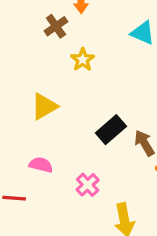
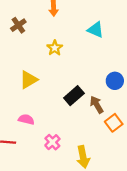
brown cross: (56, 26) -> (18, 25), moved
pink cross: (88, 185) -> (52, 142), moved

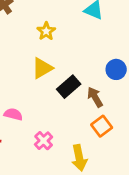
yellow triangle: (29, 80) -> (42, 68), moved
orange square: (114, 123) -> (102, 126), moved

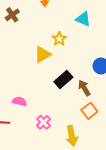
yellow star: (46, 31) -> (59, 39), moved
yellow triangle: (42, 68) -> (43, 54), moved

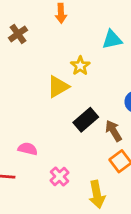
cyan triangle: (83, 19) -> (112, 40), turned -35

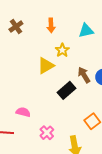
orange arrow: (61, 13) -> (51, 25), moved
brown arrow: (113, 131) -> (84, 75), moved

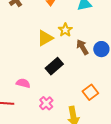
yellow star: (62, 50) -> (65, 30), moved
black rectangle: (66, 90) -> (54, 66), moved

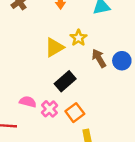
orange square: (90, 92) -> (75, 113), moved
pink cross: (46, 103) -> (49, 109), moved

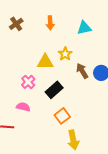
yellow triangle: (54, 47) -> (45, 62), turned 30
pink cross: (49, 109) -> (28, 82), moved

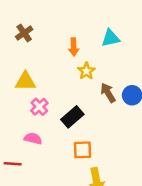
orange arrow: (50, 23) -> (74, 47), moved
yellow triangle: (45, 62) -> (25, 81), moved
orange square: (62, 116) -> (83, 150), turned 35

